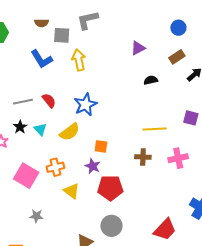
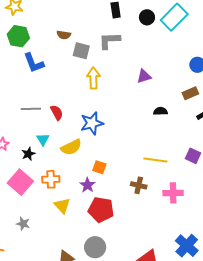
purple triangle: (138, 48) -> (144, 76), moved
blue L-shape: (42, 59) -> (34, 63), moved
black star: (20, 127) -> (28, 154), moved

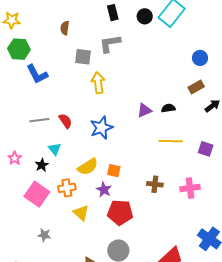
brown semicircle: (64, 35) -> (65, 28), moved, turned 96
purple triangle: (144, 76) -> (144, 110), moved
yellow semicircle: (71, 147) -> (88, 167), moved
yellow line: (155, 160) -> (171, 141), moved

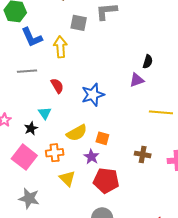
yellow arrow: (98, 83) -> (60, 47), moved
black semicircle: (168, 108) -> (148, 62), moved, turned 112
gray line: (39, 120) -> (27, 71), moved
gray star: (44, 235) -> (29, 198), size x1.5

